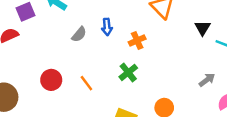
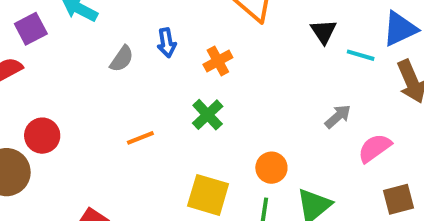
red circle: (51, 80) -> (42, 136), moved
orange line: (86, 83) -> (140, 138), turned -70

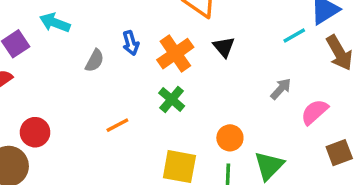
black triangle: (324, 32) -> (224, 47), moved
cyan line: (361, 55) -> (294, 35), turned -40
orange cross: (218, 61) -> (175, 54), size x1.5

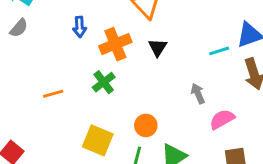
gray semicircle: (95, 61) -> (19, 28), moved
gray arrow: (281, 89) -> (198, 93), turned -78

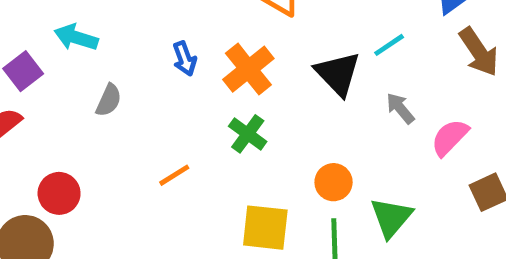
gray semicircle: (19, 28) -> (109, 100), moved
black triangle: (158, 48) -> (338, 74), moved, size x1.5
cyan line: (219, 51) -> (389, 45), moved

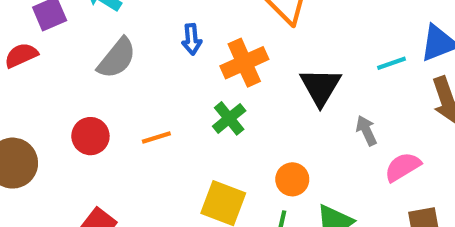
cyan line: (389, 45) -> (391, 63), moved
gray semicircle: (109, 100) -> (117, 58), size x1.5
red circle: (59, 193) -> (90, 136), moved

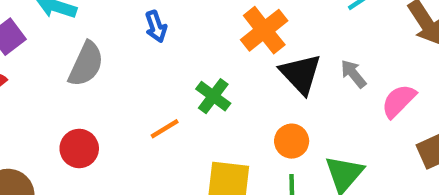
orange cross: (244, 63) -> (264, 30), moved
black triangle: (320, 87) -> (301, 74), moved
orange line: (156, 138) -> (165, 129), moved

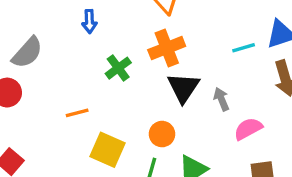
gray semicircle: (86, 64) -> (27, 53), moved
green cross: (213, 96) -> (118, 68), moved
orange line: (165, 129) -> (77, 113), moved

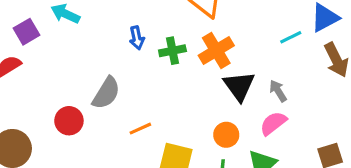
gray semicircle: (27, 53) -> (106, 93), moved
green cross: (118, 68) -> (172, 51), moved, turned 35
pink semicircle: (248, 129) -> (273, 123), moved

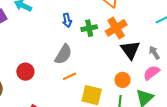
gray semicircle: (106, 93) -> (63, 54), moved

